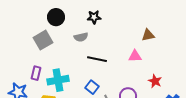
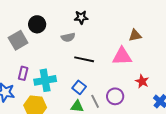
black circle: (56, 17) -> (37, 24), moved
gray square: (43, 40) -> (18, 40), moved
pink triangle: (135, 56) -> (122, 56), size x1.5

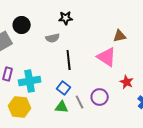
pink triangle: (122, 56) -> (107, 57), turned 35
black line: (84, 59) -> (69, 60), turned 72

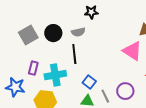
black circle: (22, 25) -> (53, 33), moved
black line: (69, 60) -> (74, 54), moved

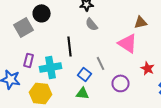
gray semicircle: (78, 32) -> (92, 24), moved, turned 64
black circle: (53, 33) -> (42, 13), moved
gray line: (105, 96) -> (101, 63), moved

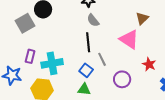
brown triangle: (141, 22) -> (142, 18), turned -32
black line: (70, 46) -> (88, 42), moved

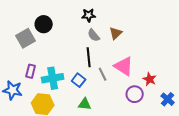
brown triangle: (142, 18) -> (116, 33), moved
pink triangle: (129, 39) -> (124, 66), moved
blue square: (86, 70) -> (79, 80), moved
purple circle: (122, 79) -> (135, 94), moved

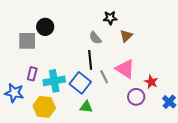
black star: (89, 15) -> (110, 18), moved
brown triangle: (116, 33) -> (126, 36), moved
gray square: (26, 38) -> (27, 41), turned 30
blue square: (79, 80) -> (80, 83), size x1.5

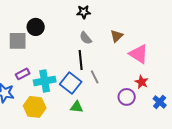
black star: (110, 18) -> (84, 12), moved
pink triangle: (125, 69) -> (139, 54), moved
purple rectangle: (32, 74) -> (23, 74), turned 48

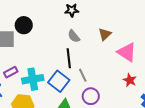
purple circle: (127, 97) -> (91, 96), moved

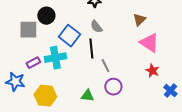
brown triangle: (105, 34) -> (139, 20), moved
cyan cross: (33, 79) -> (55, 58), moved
blue square: (59, 81) -> (69, 36), moved

